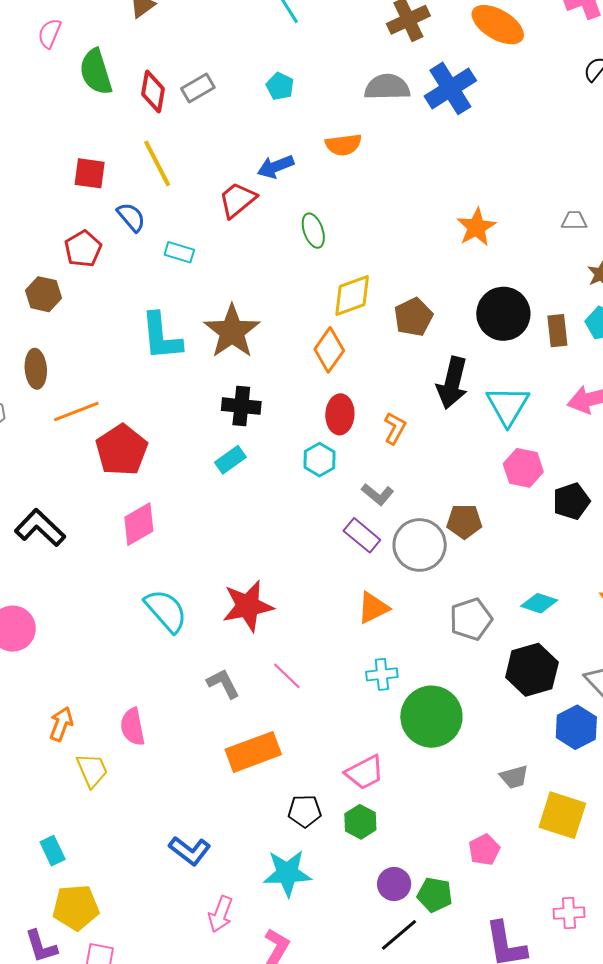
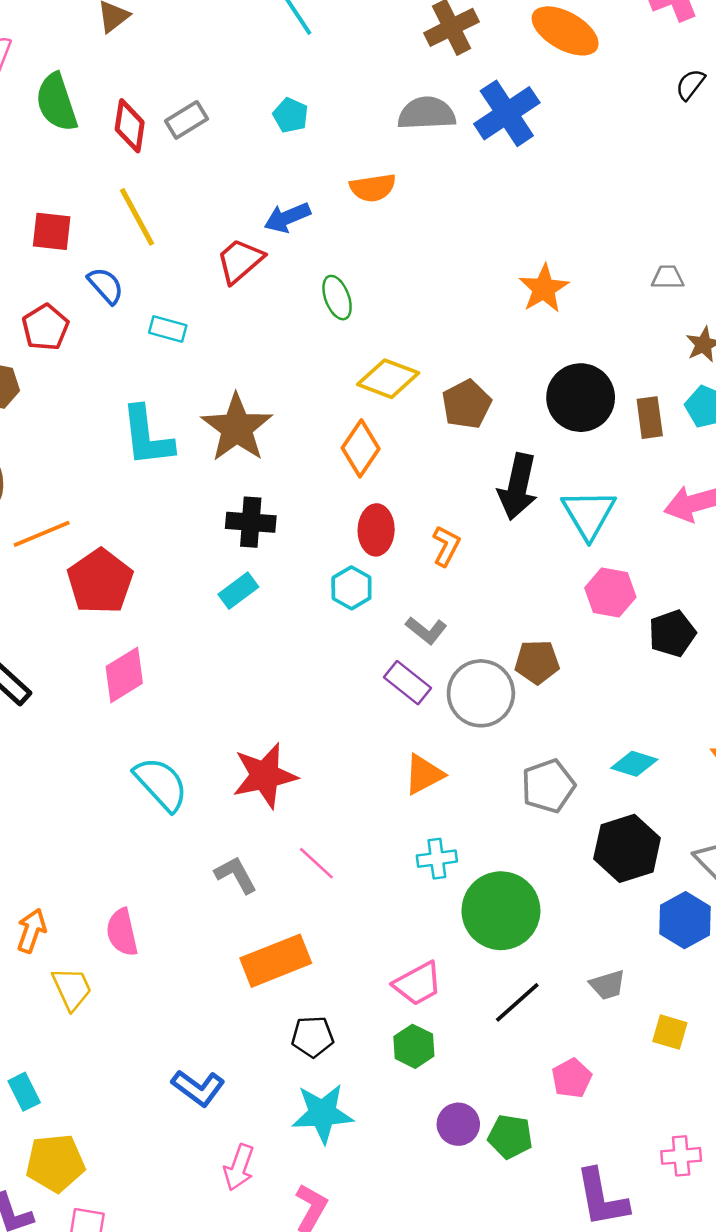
yellow diamond: (352, 295) -> (388, 379), turned 42
black pentagon: (305, 811) -> (312, 1037), moved
yellow square: (562, 815) -> (670, 1032), size x0.6
black line: (399, 935) -> (517, 1002), moved

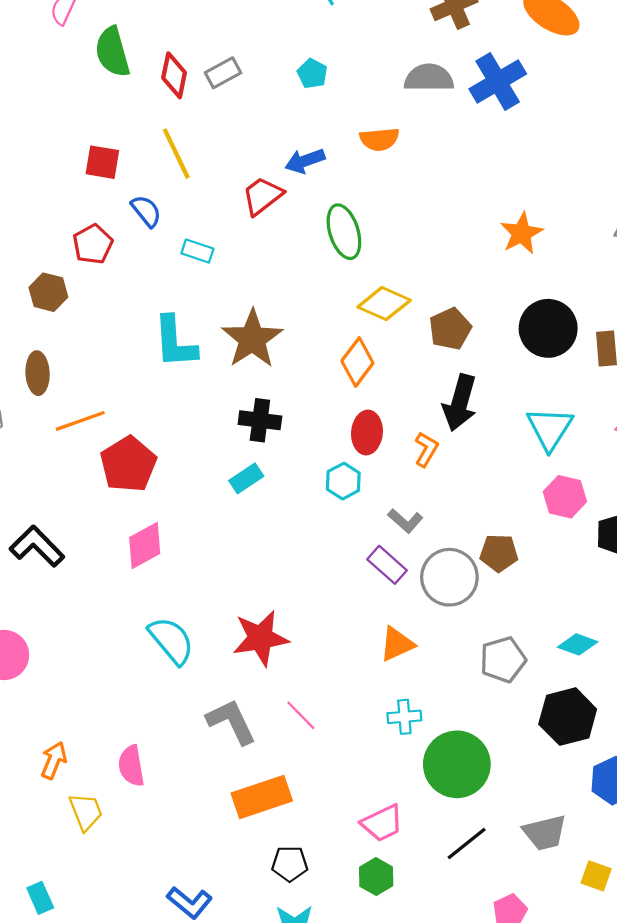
green ellipse: (337, 298) -> (344, 232), size x1.4
black arrow: (518, 487) -> (460, 403), moved
gray L-shape: (236, 875) -> (231, 722), size x1.4
gray trapezoid: (607, 985) -> (545, 833), size x1.4

